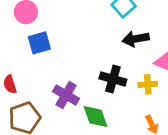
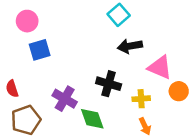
yellow cross: (148, 84) -> (141, 99), moved

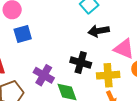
yellow cross: (141, 99) -> (108, 75), size x1.5

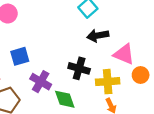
blue square: (23, 34) -> (20, 56), moved

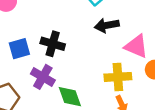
black cross: (79, 68) -> (53, 44), moved

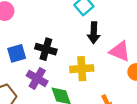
black arrow: (107, 25) -> (94, 33), turned -78
yellow cross: (118, 77) -> (82, 69), moved

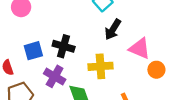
black arrow: (94, 33) -> (113, 29), turned 30

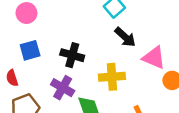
black arrow: (113, 29) -> (125, 37), turned -80
blue square: (33, 51) -> (30, 50), moved

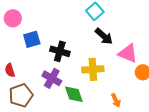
pink circle: (26, 13) -> (13, 18), moved
blue square: (30, 50) -> (32, 39), moved

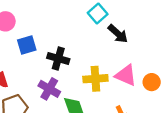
black arrow: (104, 36) -> (118, 34), moved
pink triangle: (128, 53) -> (126, 75), moved

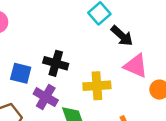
blue square: (27, 45) -> (21, 73), moved, turned 30
pink triangle: (126, 75) -> (136, 66), moved

